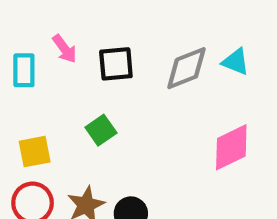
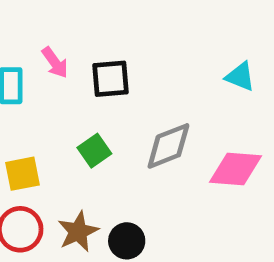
gray diamond: (186, 68) -> (168, 146), moved
pink diamond: (231, 147) -> (236, 169), turned 30

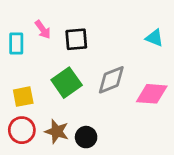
green square: (94, 151) -> (67, 83), size x1.5
brown star: (78, 232) -> (57, 131), turned -30

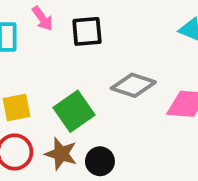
gray diamond: (111, 80) -> (133, 85), turned 40
green square: (67, 83) -> (74, 111), moved

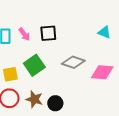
pink arrow: (42, 18) -> (24, 34), moved
green square: (74, 111) -> (34, 65), moved

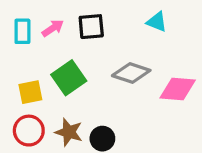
cyan triangle: (104, 32) -> (157, 22), moved
pink arrow: (24, 34) -> (53, 28), turned -88

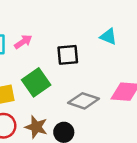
black square: (91, 27) -> (68, 55), moved
gray diamond: (131, 73) -> (83, 101), moved

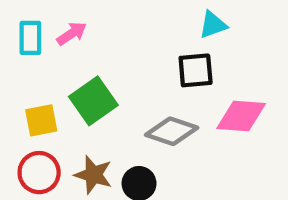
cyan triangle: (108, 37) -> (213, 25), turned -42
black square: (68, 55) -> (196, 70), moved

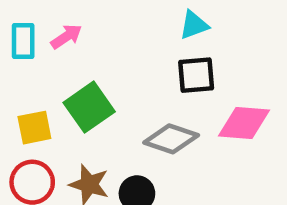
cyan triangle: (213, 25) -> (194, 25), moved

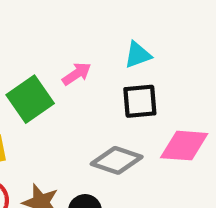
pink arrow: (66, 36) -> (77, 74), moved
green square: (89, 107) -> (30, 99), moved

